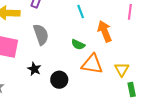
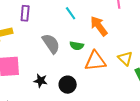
gray semicircle: (41, 35) -> (51, 44), moved

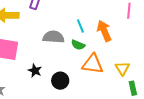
cyan line: (71, 13) -> (80, 26), moved
gray semicircle: (51, 44) -> (54, 37), turned -65

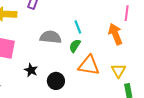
orange arrow: (104, 31) -> (115, 34), moved
green semicircle: (78, 45) -> (75, 46), turned 96

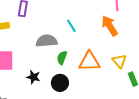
green semicircle: (75, 46) -> (62, 58), moved

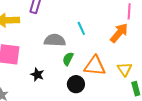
orange arrow: (110, 26) -> (119, 33), turned 65
black circle: (60, 83) -> (76, 84), moved

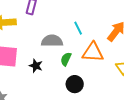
orange triangle: (95, 66) -> (93, 52), moved
black star: (37, 75) -> (36, 66), moved

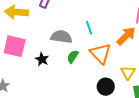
orange triangle: (93, 52) -> (100, 54), turned 35
black circle: (75, 84) -> (106, 87), moved

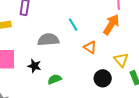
orange triangle: (100, 54) -> (90, 47), size x0.6
green semicircle: (73, 57) -> (55, 79), moved, turned 48

